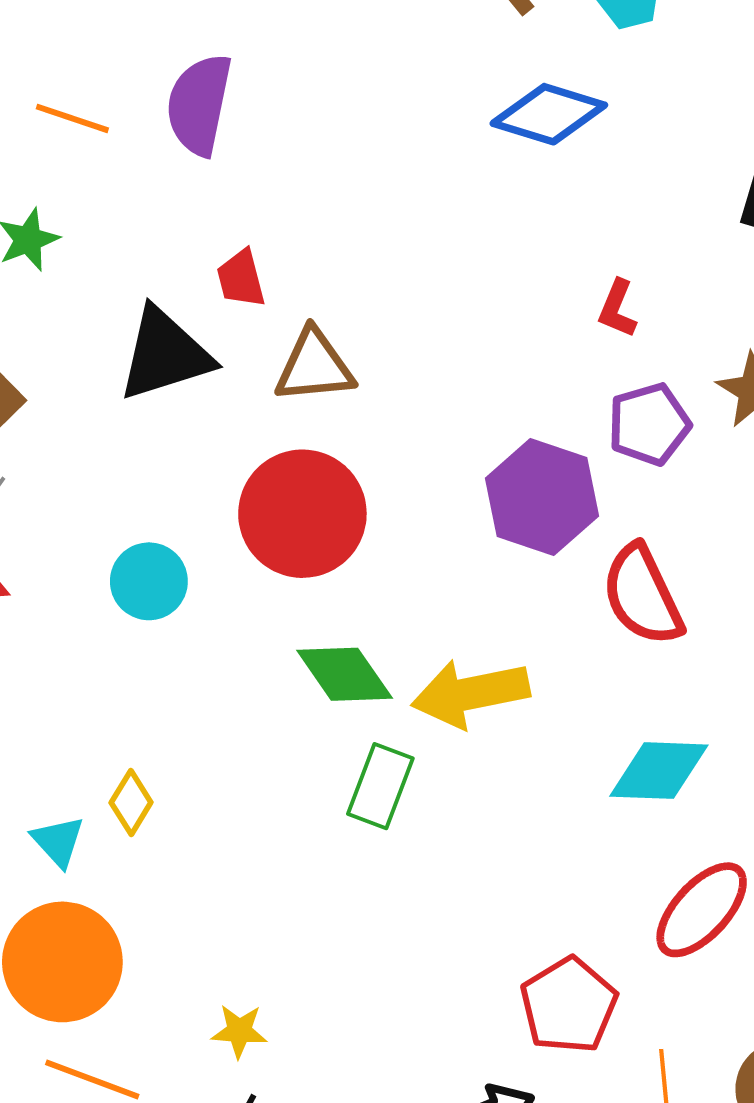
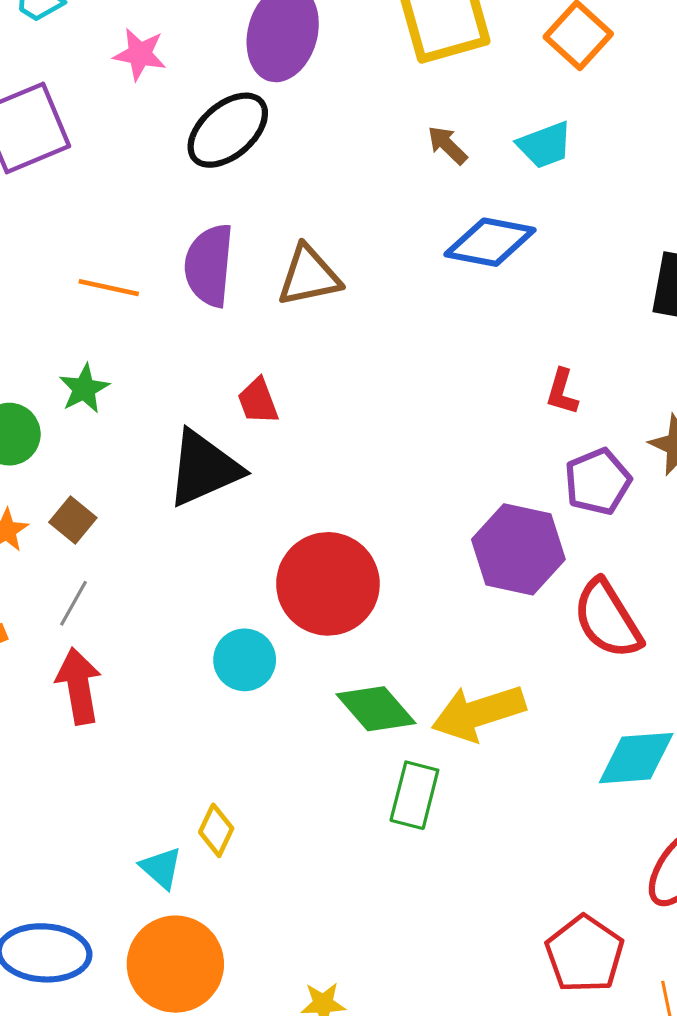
brown triangle: (314, 366) -> (309, 276), moved
cyan circle: (149, 581) -> (245, 660), moved

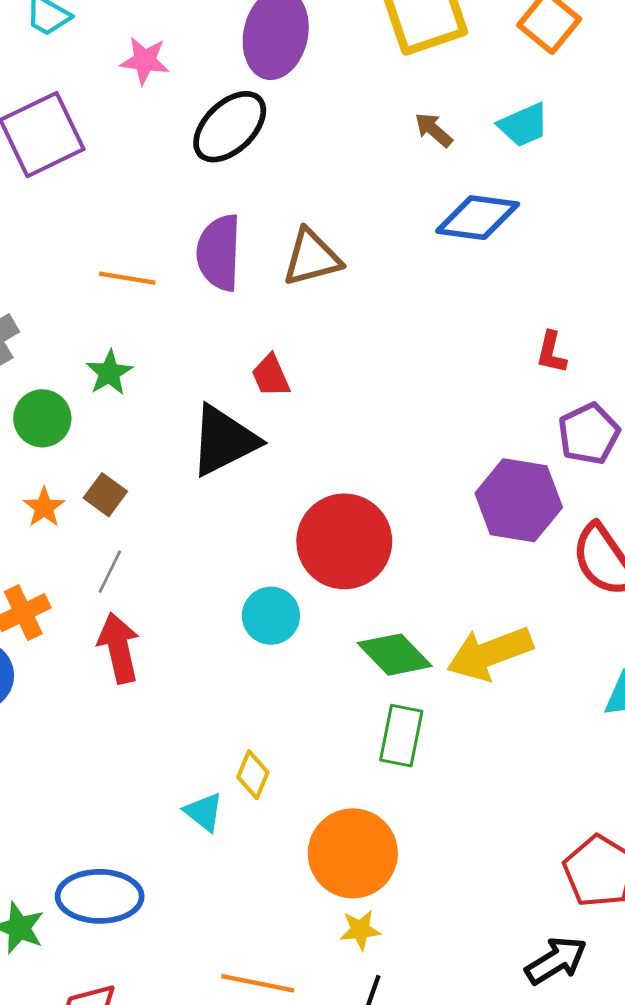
green rectangle: (414, 795) -> (401, 736), moved
orange circle: (175, 964) -> (353, 853), moved

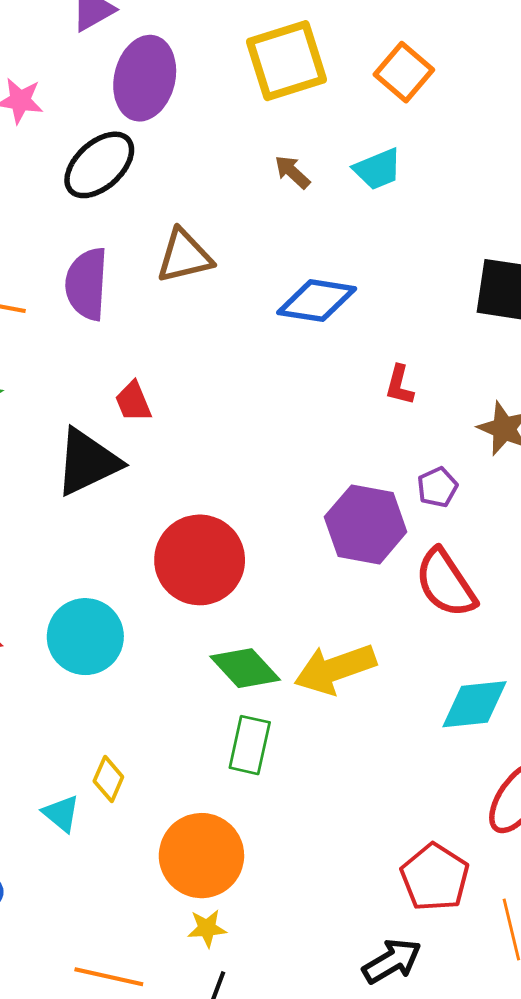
blue diamond: (478, 218) -> (317, 301), moved
brown triangle: (312, 258) -> (184, 256), moved
purple pentagon: (589, 434) -> (437, 487), moved, size x0.7
cyan circle: (271, 616) -> (85, 637), moved, size x1.4

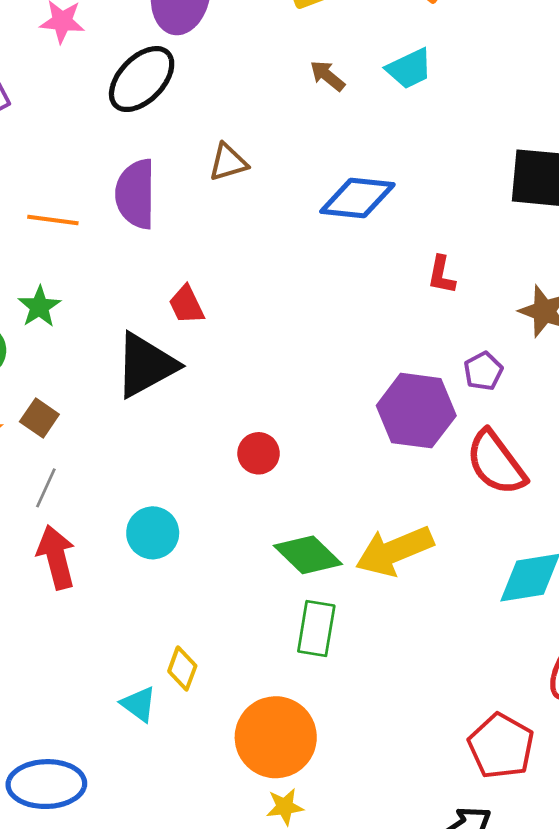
brown triangle: (184, 256) -> (228, 162), size x0.7
red circle: (200, 560) -> (259, 453), size x0.5
cyan circle: (85, 637) -> (153, 533), size x0.7

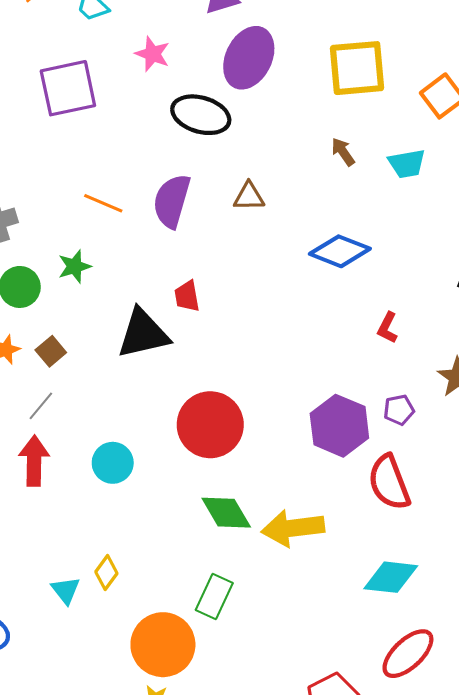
black ellipse: (142, 79) -> (201, 115), turned 46
red circle: (259, 453) -> (210, 425), size x2.0
green rectangle: (316, 629) -> (214, 596), moved

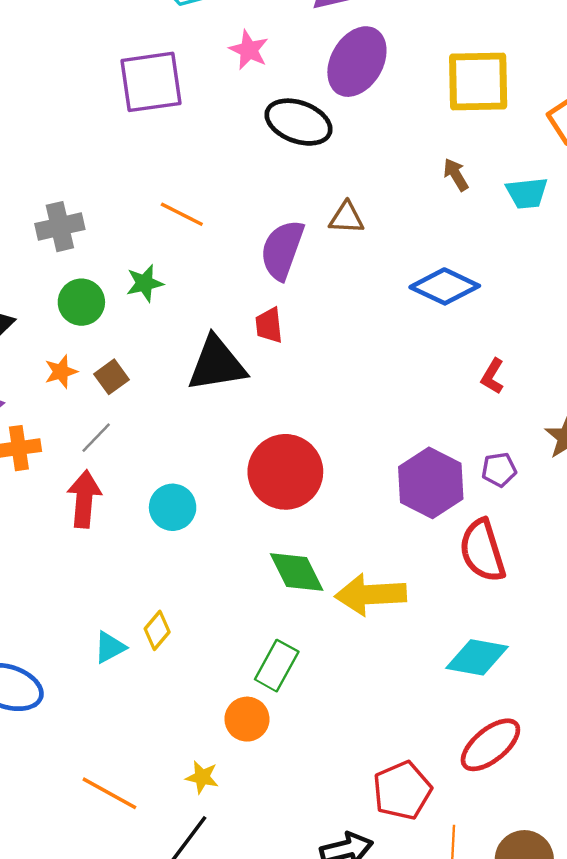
purple semicircle: (172, 201) -> (282, 250), moved
cyan triangle: (66, 590) -> (110, 647), turned 36
orange circle: (163, 645) -> (247, 719), moved, size x0.6

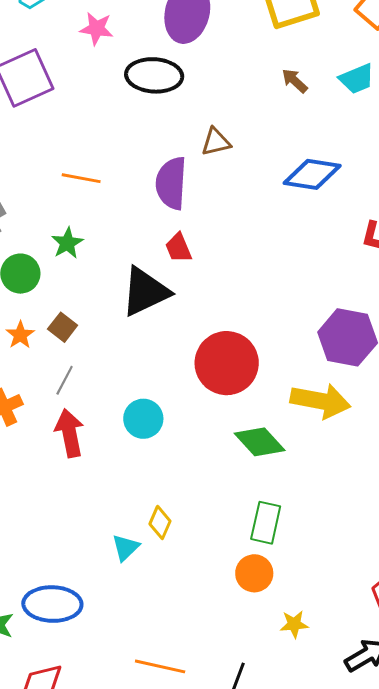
yellow arrow: (371, 595) -> (320, 401), moved, turned -150
yellow star: (202, 777) -> (294, 624), moved

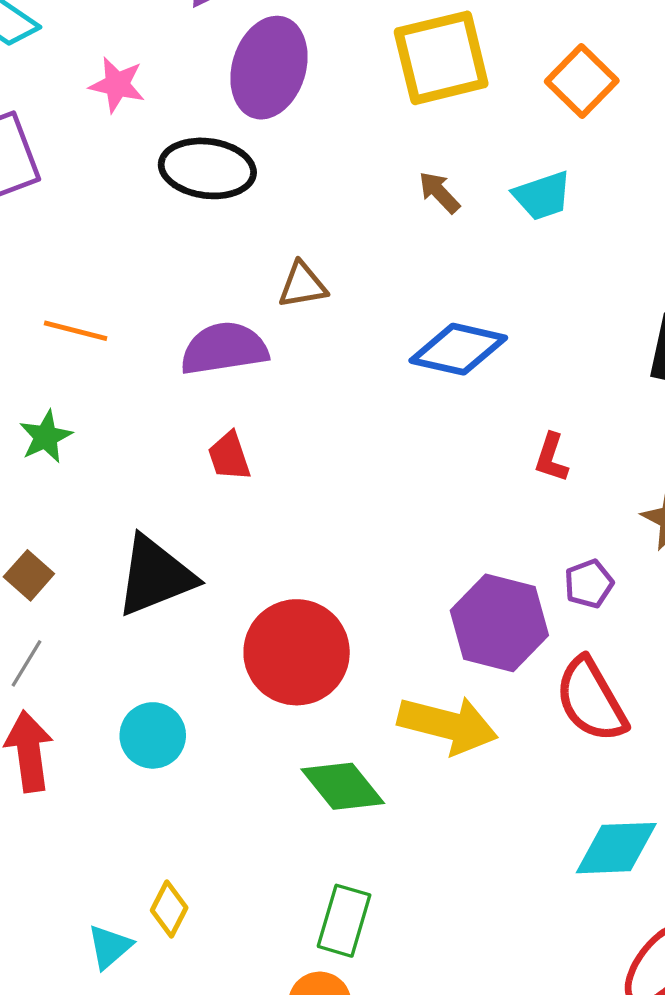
purple semicircle: (171, 183) -> (224, 349), turned 74
black triangle: (145, 292) -> (155, 576), moved

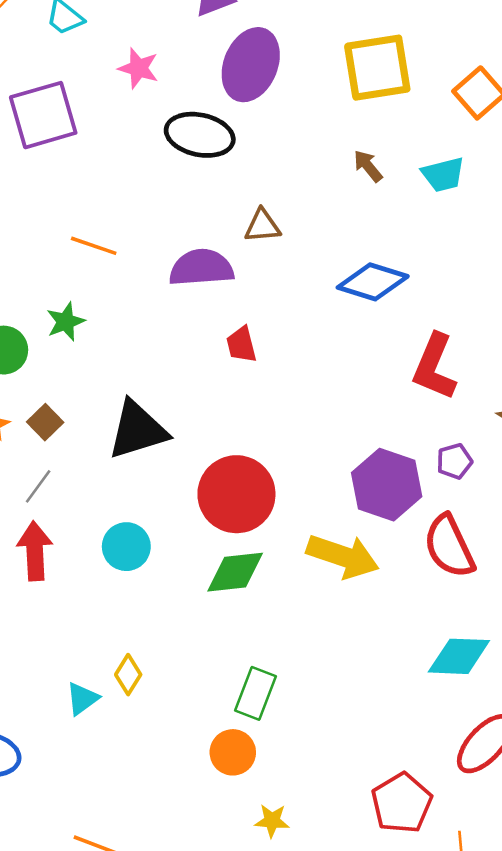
red trapezoid: (229, 456) -> (241, 345), moved
red L-shape: (551, 458) -> (434, 367), size x1.8
green diamond: (343, 786) -> (235, 572), moved, turned -62

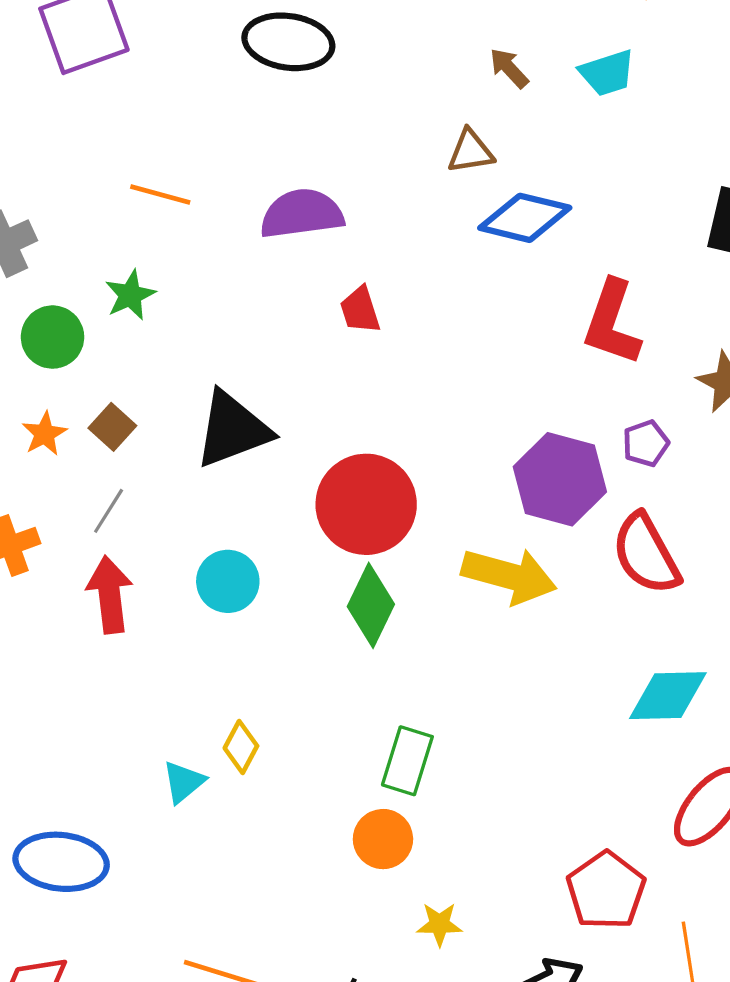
brown triangle: (262, 226) -> (470, 152), moved
green diamond: (235, 572) -> (371, 605), turned -54

